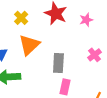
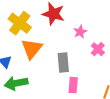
yellow cross: (21, 18) -> (20, 23), size x1.6
pink star: (86, 20) -> (80, 32), moved

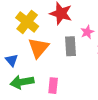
gray rectangle: (63, 62) -> (70, 46), moved
pink rectangle: (73, 85) -> (53, 86), moved

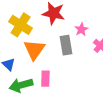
pink rectangle: (53, 86) -> (45, 79), moved

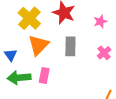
pink star: (81, 29) -> (100, 21), moved

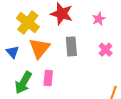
blue triangle: (11, 55) -> (13, 52), moved
green arrow: (19, 78) -> (23, 83), turned -50

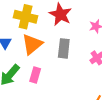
yellow cross: (28, 23) -> (26, 17), turned -35

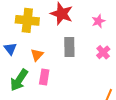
orange triangle: (32, 44) -> (37, 55), moved, size x0.6

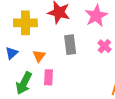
pink star: (98, 21) -> (96, 16), size x1.6
blue triangle: (10, 49) -> (12, 53), turned 32

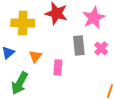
gray rectangle: (70, 45) -> (79, 45), moved
pink rectangle: (49, 77) -> (58, 67), moved

